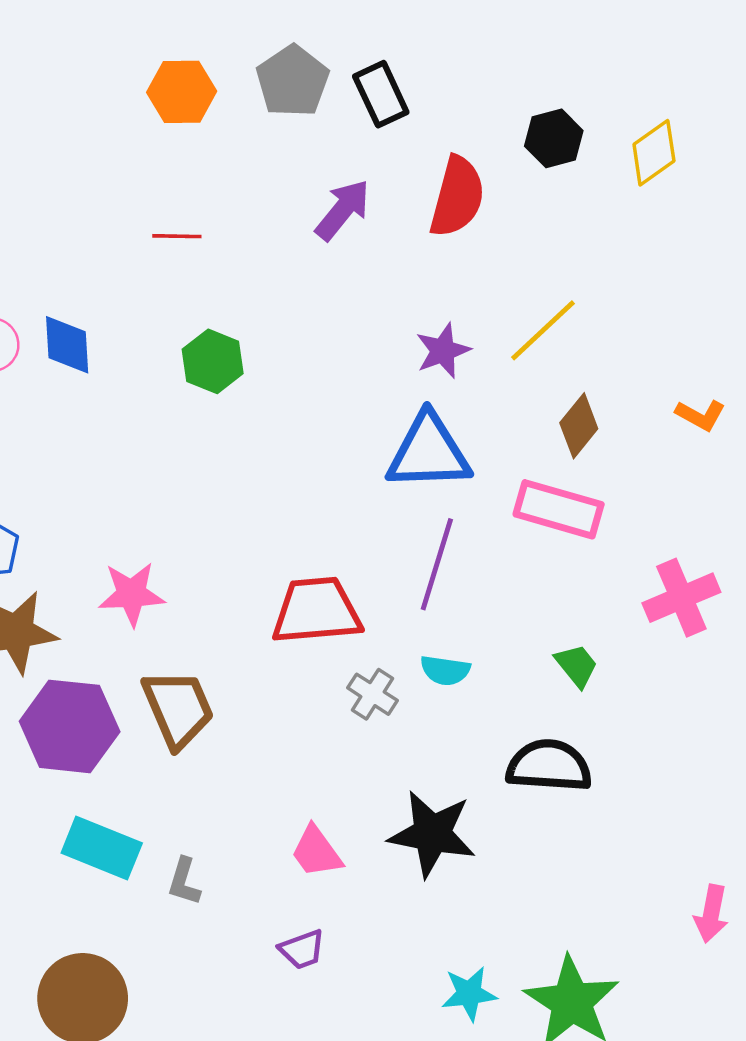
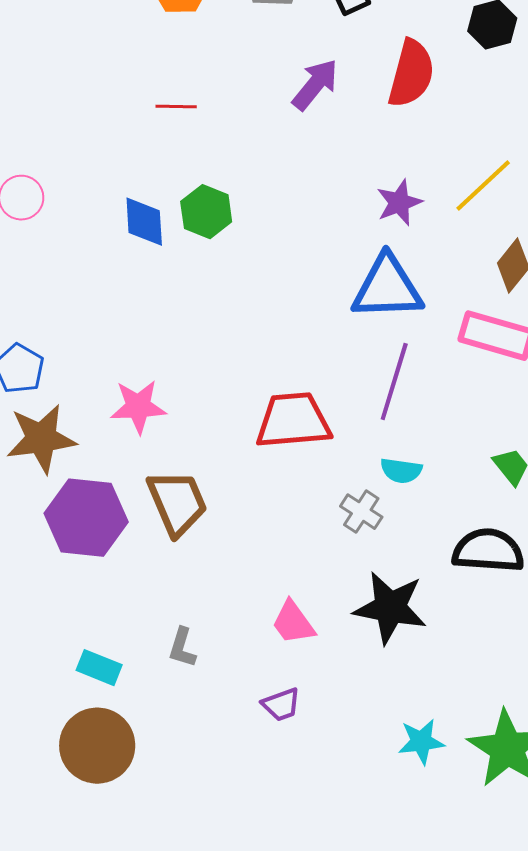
blue diamond: (67, 345) -> (144, 222), moved
gray cross: (372, 694) -> (361, 512), moved
cyan rectangle: (102, 848) -> (99, 668), moved, size x0.7

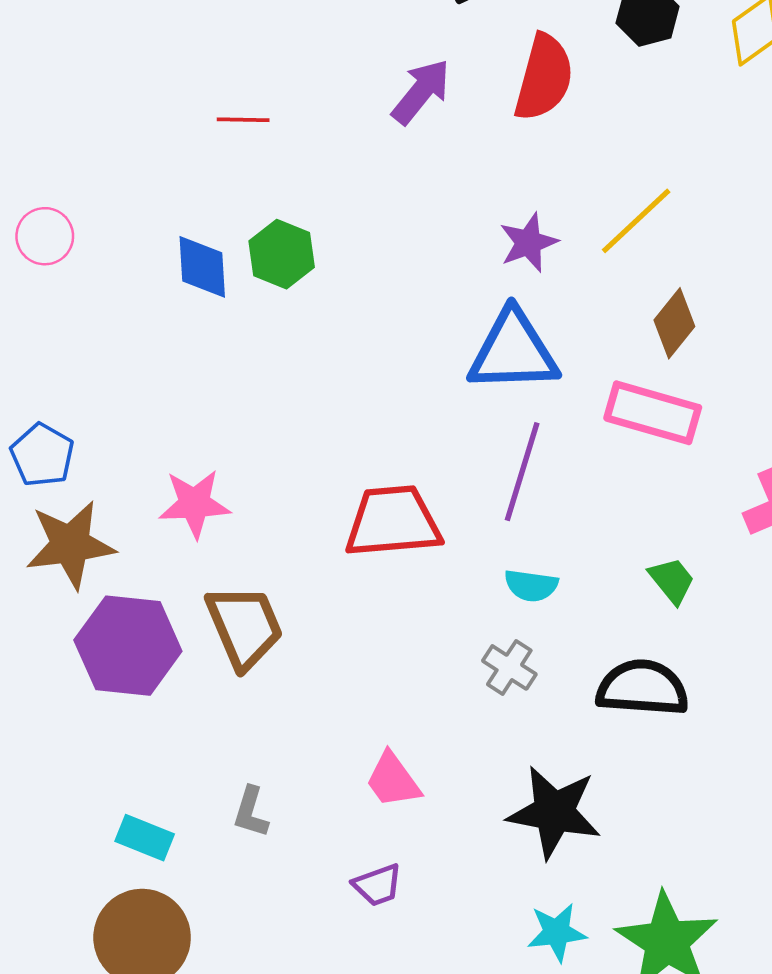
gray cross: (361, 512) -> (509, 667), moved
black star: (390, 608) -> (554, 812), moved

